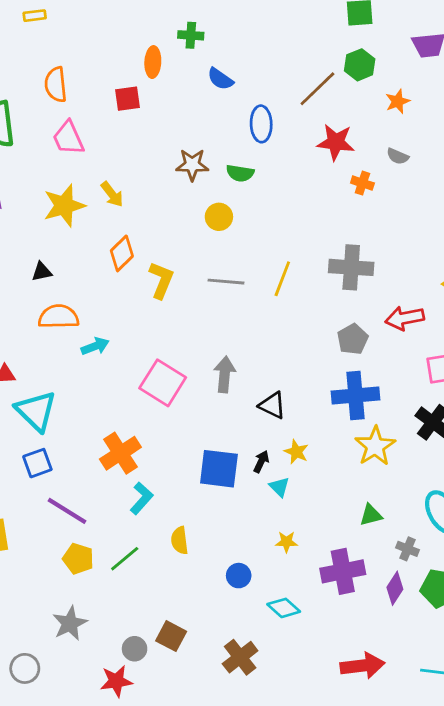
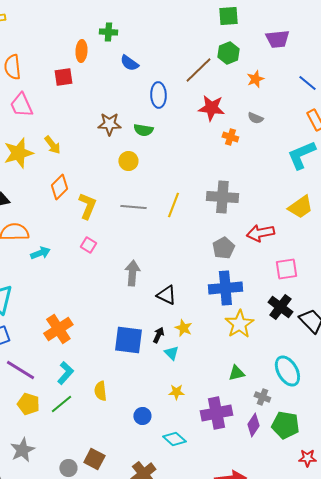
pink square: (163, 383) -> (88, 245), moved, size x0.5
cyan L-shape: (142, 498) -> (65, 373), moved

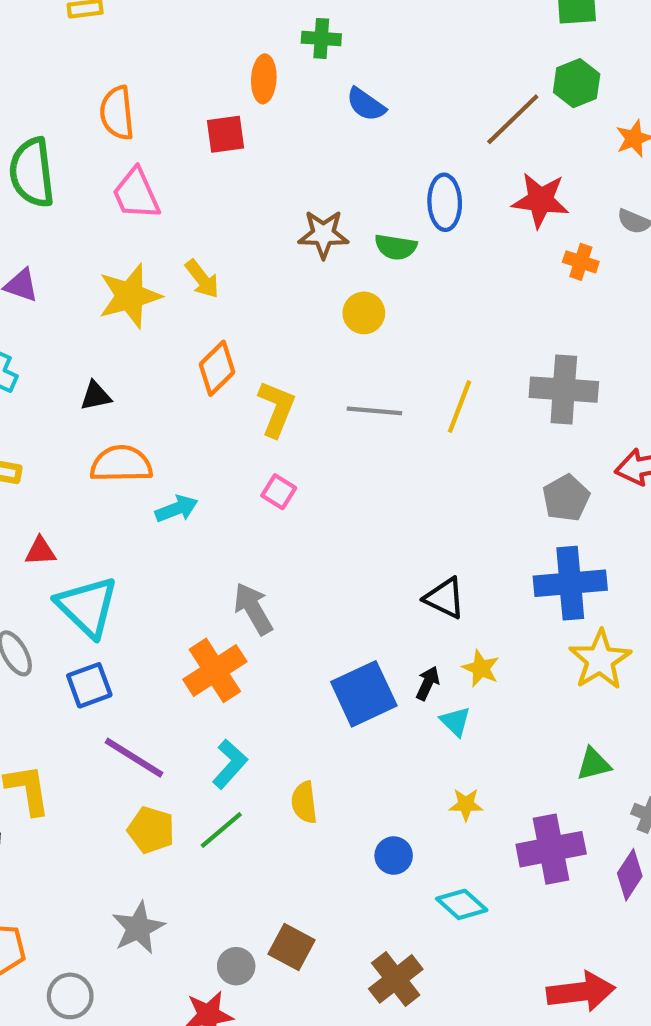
blue ellipse: (158, 95) -> (445, 202), moved
gray arrow: (132, 273) -> (253, 609), moved, turned -35
blue square: (128, 340) -> (364, 694), turned -32

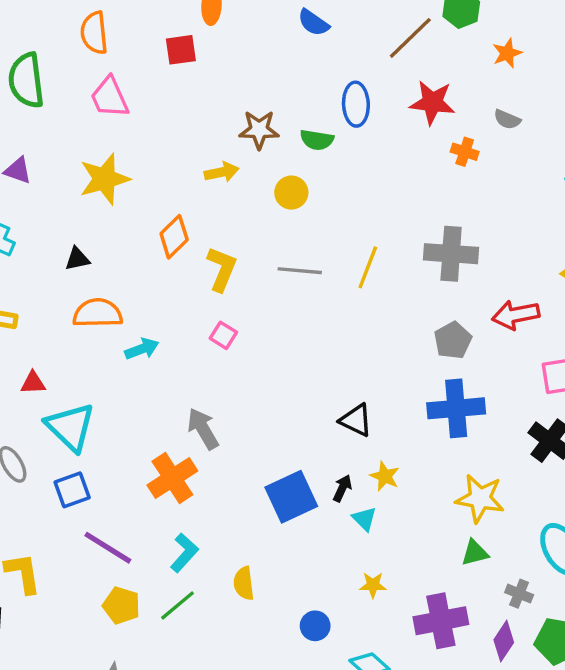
blue semicircle: (366, 104) -> (313, 23), moved
yellow arrow: (202, 279) -> (222, 172), moved, turned -64
yellow star: (600, 660) -> (480, 498), moved, turned -30

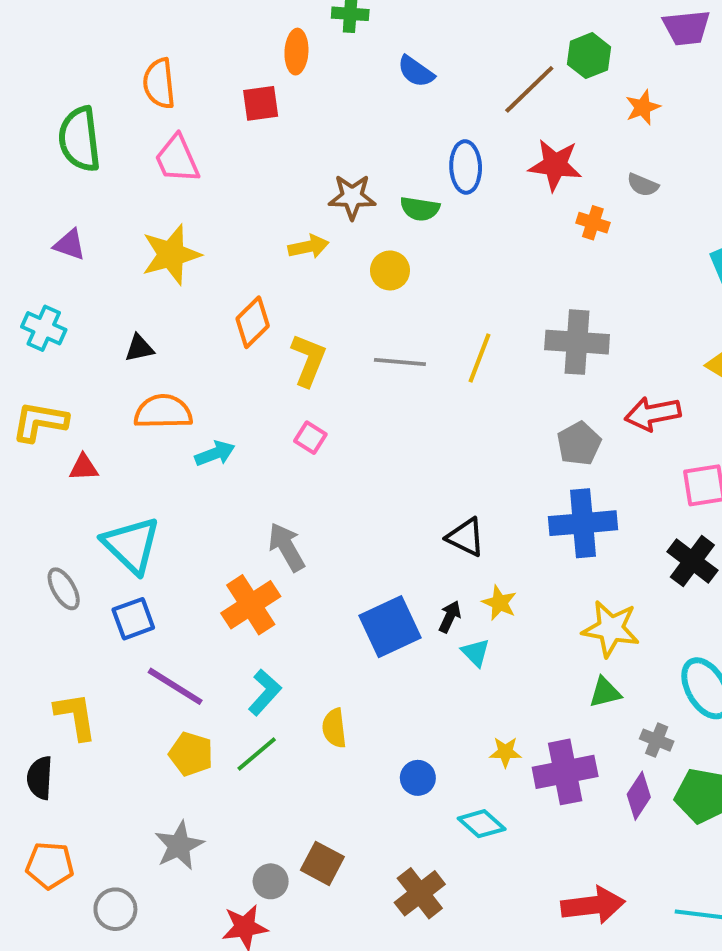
red triangle: (33, 383) -> (84, 467), moved
yellow star: (373, 585) -> (505, 752), moved

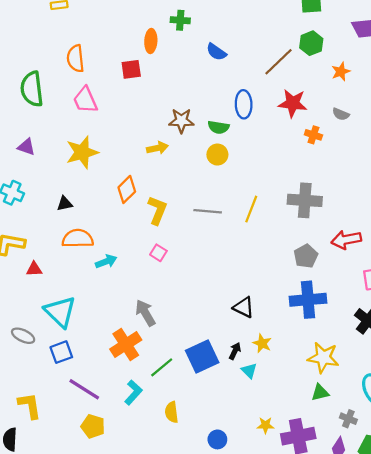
yellow circle: (390, 270) -> (217, 155), moved
gray ellipse: (64, 589) -> (23, 336), turned -35
green line: (257, 754) -> (162, 367), moved

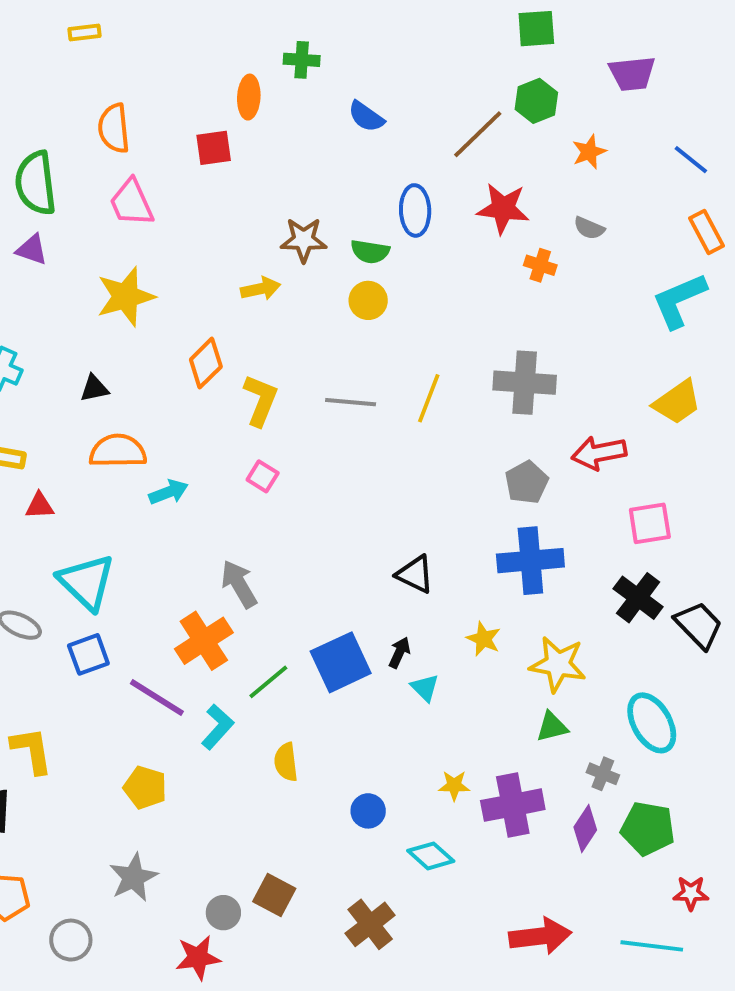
purple triangle: (26, 147) -> (32, 250), moved
yellow star: (262, 343) -> (484, 639), moved
purple line: (84, 389) -> (157, 697), moved

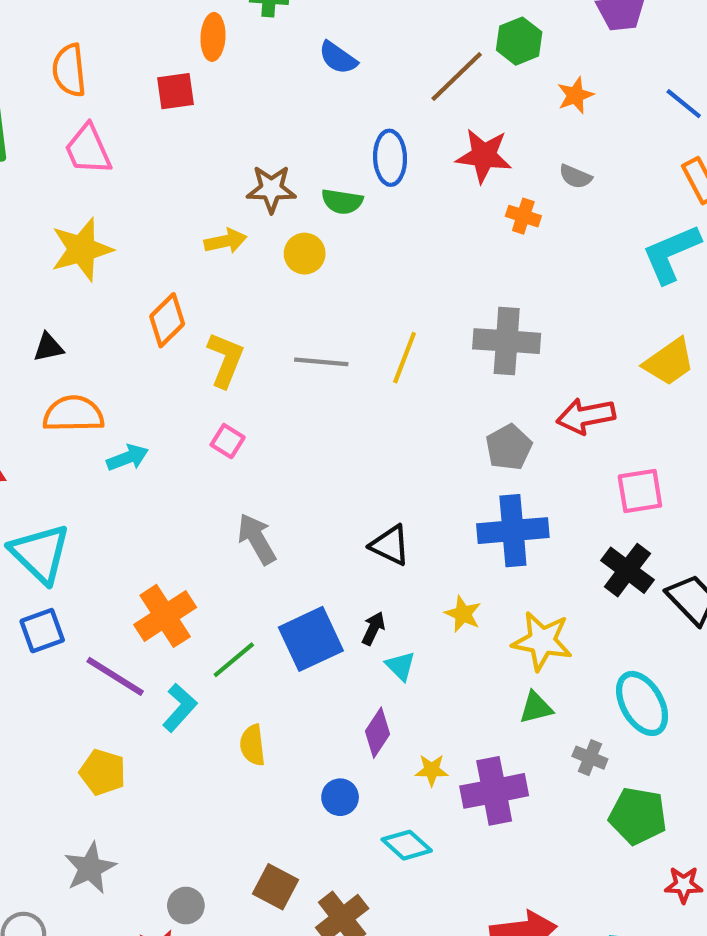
yellow circle: (368, 300) -> (305, 254), moved
gray arrow: (239, 584) -> (257, 539), moved
purple diamond: (585, 829) -> (378, 733), moved
brown square: (274, 895) -> (275, 887), moved

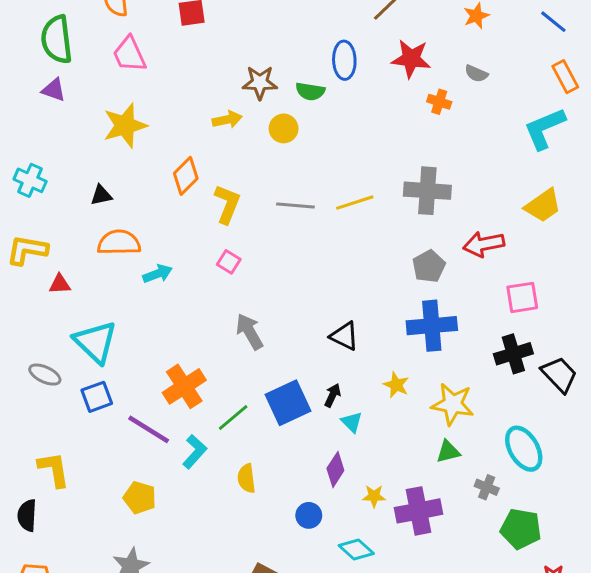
yellow line: (405, 358) -> (355, 203), turned 51
black cross: (627, 570) -> (513, 354), turned 36

